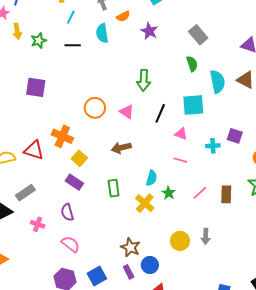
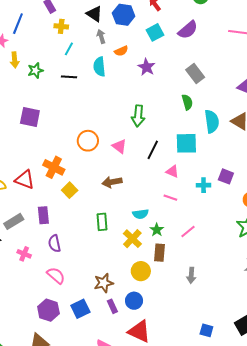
cyan semicircle: (152, 178) -> (141, 214), turned 63
purple rectangle: (74, 182) -> (43, 215), moved, turned 48
brown rectangle: (226, 194) -> (159, 253), moved
yellow circle: (180, 241) -> (141, 271), moved
brown star: (130, 247) -> (104, 283), moved, turned 30

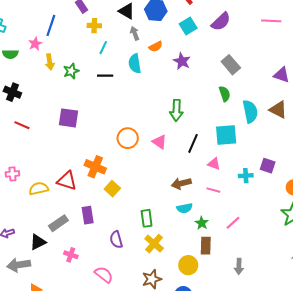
brown arrow: (112, 182) -> (181, 183), moved
yellow cross: (132, 239) -> (154, 244), moved
purple semicircle: (54, 244) -> (116, 240), moved

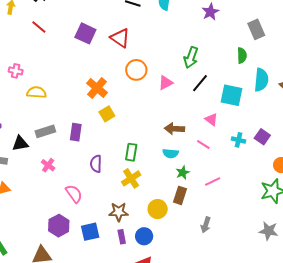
pink triangle: (159, 142) -> (166, 83), turned 42
black line: (193, 143) -> (200, 83), moved
red triangle: (67, 181) -> (120, 38), moved

